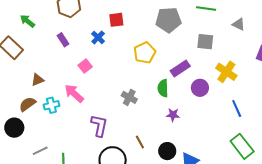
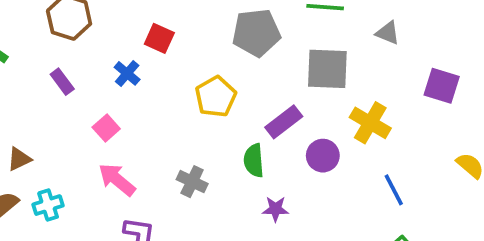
red square: (116, 20) -> (159, 38), turned 35
gray square: (205, 42) -> (327, 69), size x1.4
pink arrow: (74, 93) -> (117, 180), moved

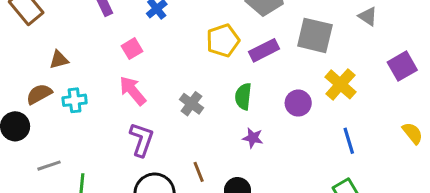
purple square: (442, 86) -> (402, 66), turned 32
purple rectangle: (284, 122) -> (264, 50), moved

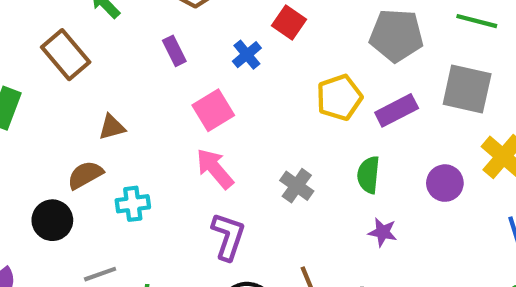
pink square: (132, 49) -> (213, 110), size x1.4
cyan cross: (75, 100) -> (133, 204), moved

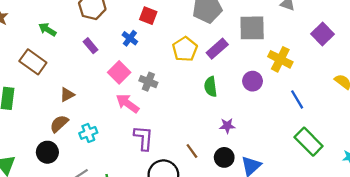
gray cross: (297, 186) -> (148, 82), moved
purple star: (383, 232) -> (227, 126), moved

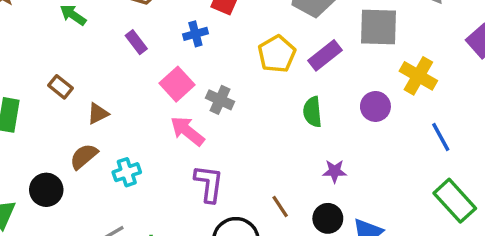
blue cross: (130, 38) -> (195, 34), turned 35
brown rectangle: (33, 62) -> (60, 87), moved, size x0.6
black circle: (47, 152) -> (46, 190), moved

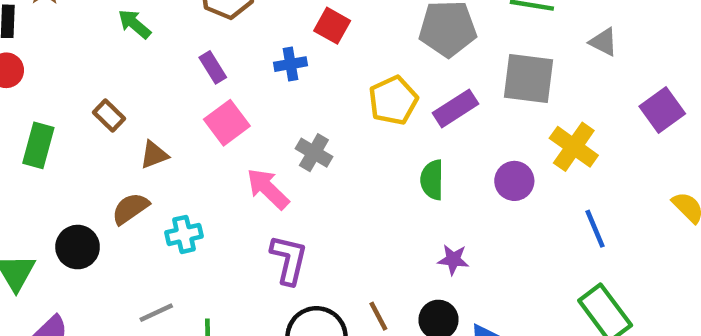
pink square: (177, 84) -> (227, 123), moved
brown line: (280, 207) -> (378, 316), moved

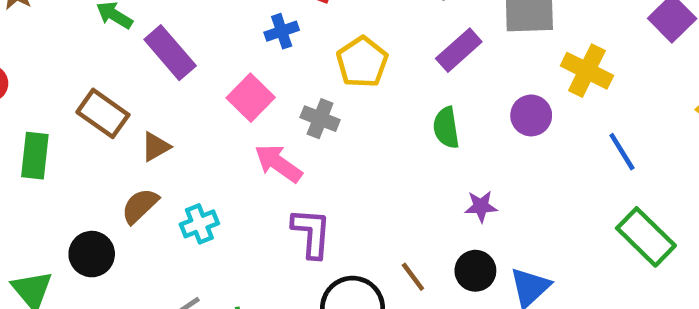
purple rectangle: (213, 67) -> (170, 53), moved, size x1.6
yellow pentagon: (393, 100) -> (362, 62), moved
brown rectangle: (109, 115) -> (103, 113), size x1.5
pink square: (227, 123) -> (251, 98), moved

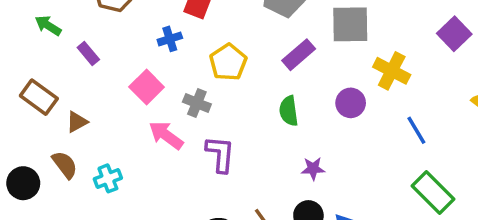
purple rectangle: (170, 53) -> (88, 53), size x0.6
brown semicircle: (140, 206) -> (65, 165), turned 96
purple L-shape: (311, 233) -> (220, 154), moved
black circle: (92, 254) -> (23, 183), moved

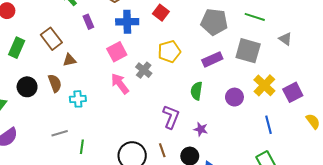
purple square: (454, 34) -> (293, 92), moved
blue cross: (170, 39) -> (127, 22), moved, size x1.5
purple L-shape: (220, 154) -> (171, 117), moved

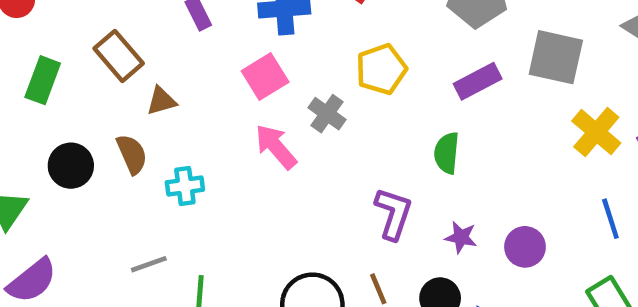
purple circle: (234, 97) -> (525, 247), moved

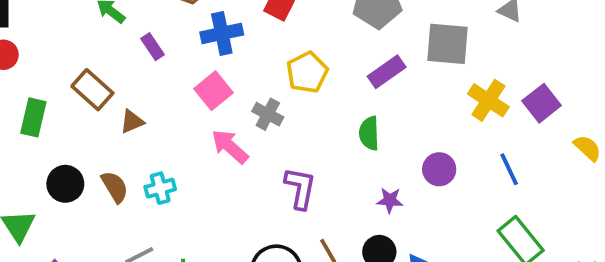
brown semicircle: (132, 154) -> (115, 187), moved
purple L-shape: (393, 214) -> (300, 188), moved
purple circle: (525, 247) -> (439, 169), moved

